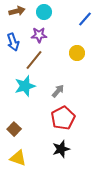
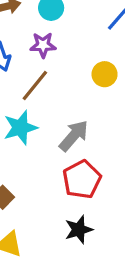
gray arrow: (58, 91) -> (74, 136), size x1.5

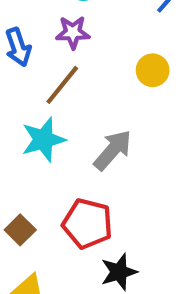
red pentagon: (82, 179) -> (87, 224), moved, turned -30

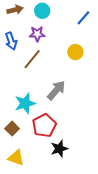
cyan star: (43, 140) -> (25, 103), moved
red pentagon: (87, 224) -> (44, 126), turned 30

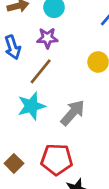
cyan star: (25, 103) -> (31, 106), moved
red pentagon: (44, 126) -> (57, 159), turned 30

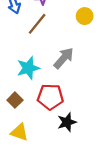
cyan star: (31, 106) -> (28, 68), moved

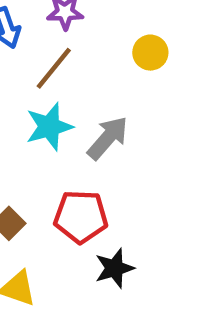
cyan star: (28, 68) -> (49, 127), moved

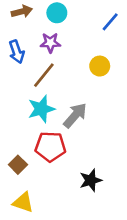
red pentagon: (81, 217) -> (50, 147), moved
black star: (114, 268) -> (91, 180), moved

